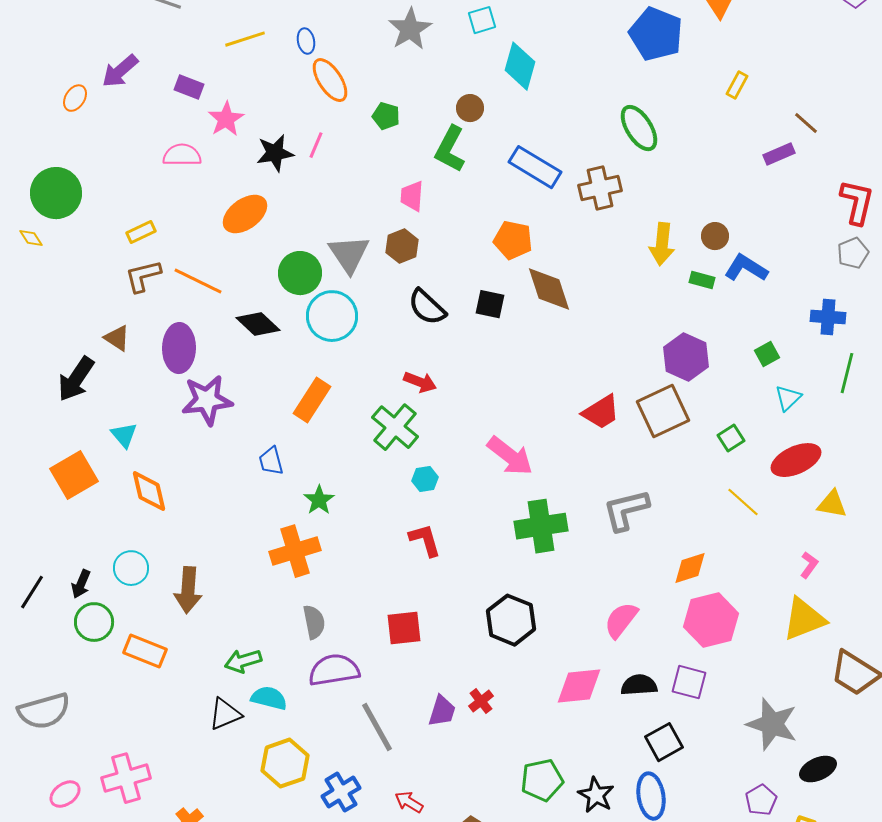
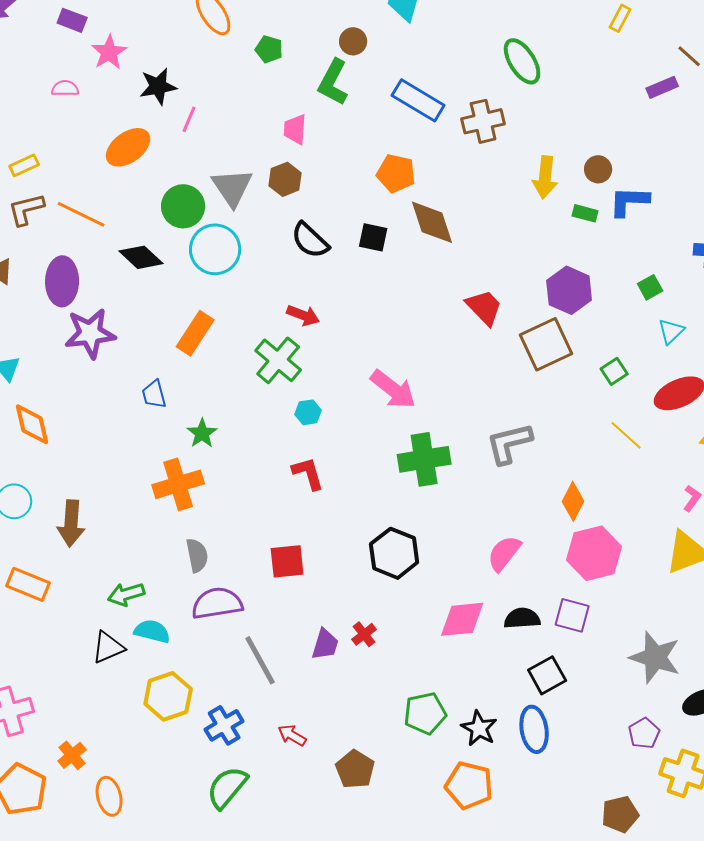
pink line: (316, 145) -> (189, 119), moved
pink semicircle: (182, 155) -> (65, 88), size x0.7
blue L-shape: (746, 268) -> (629, 201), turned -30
red trapezoid: (601, 412) -> (484, 307), moved, turned -102
orange diamond: (690, 568) -> (573, 501), turned -45

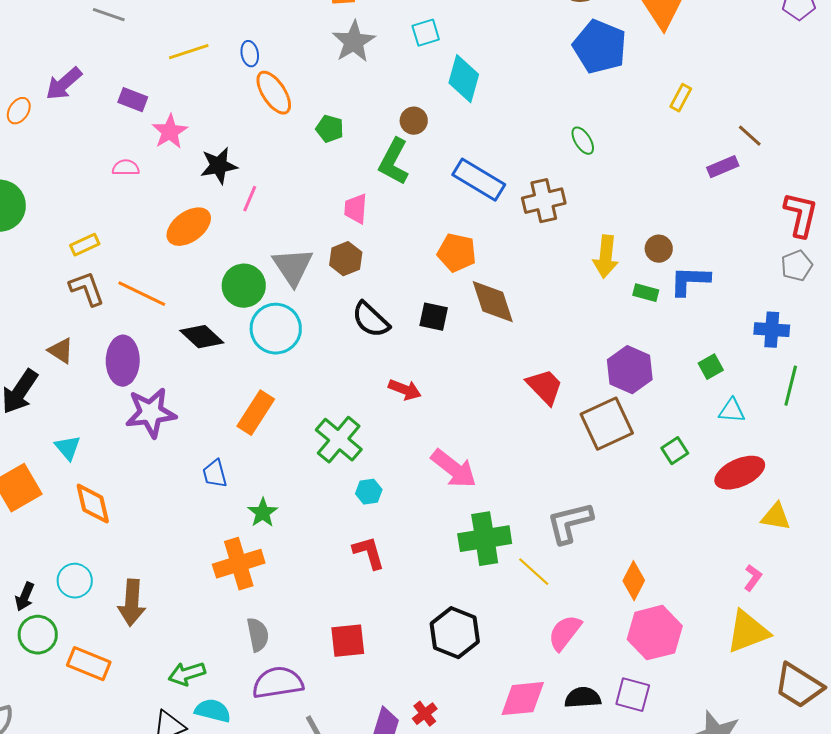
green ellipse: (522, 61) -> (583, 141), size x0.6
brown L-shape: (26, 209) -> (87, 289), turned 84
red arrow: (303, 315) -> (405, 390), moved
cyan triangle: (671, 331) -> (732, 411), turned 48
yellow line: (626, 435) -> (534, 572), moved

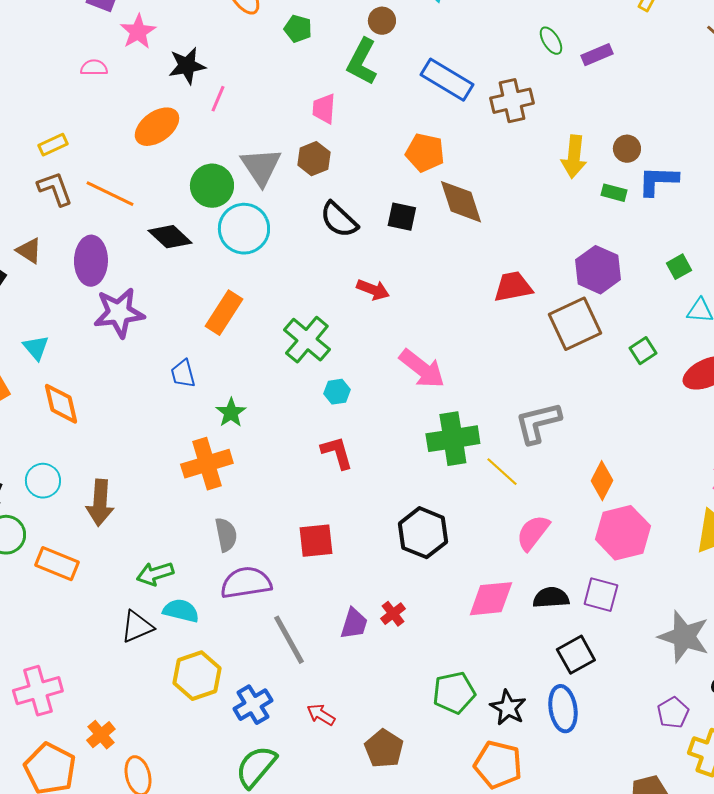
purple rectangle: (723, 167) -> (597, 55), moved
red trapezoid: (545, 387) -> (513, 287), turned -57

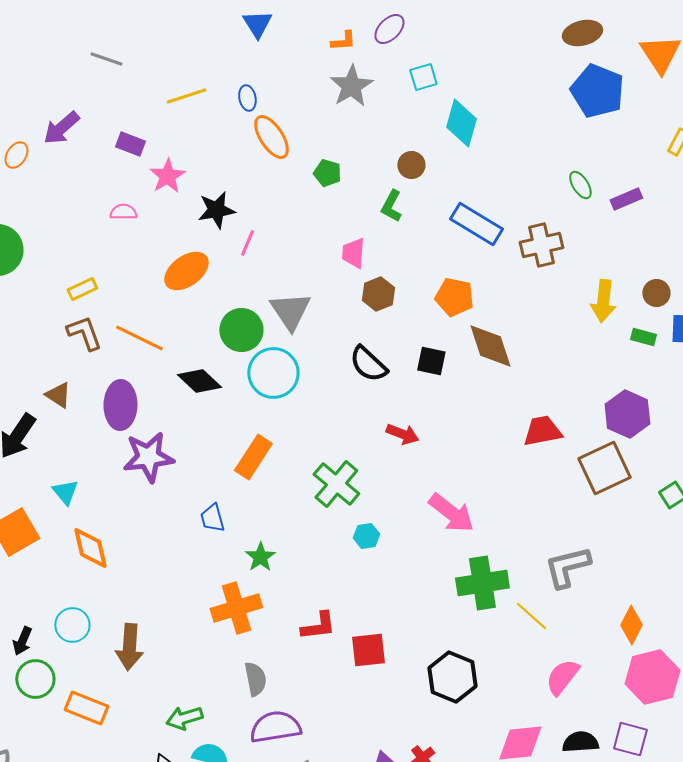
green L-shape: (362, 62) -> (391, 206), size x0.7
brown hexagon: (314, 159) -> (378, 294), moved
red L-shape: (337, 453) -> (318, 626), moved, turned 99
red square: (316, 541) -> (368, 650), moved

